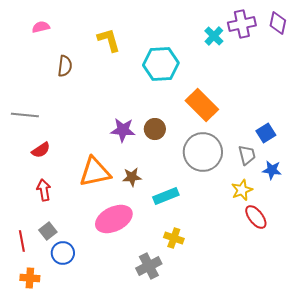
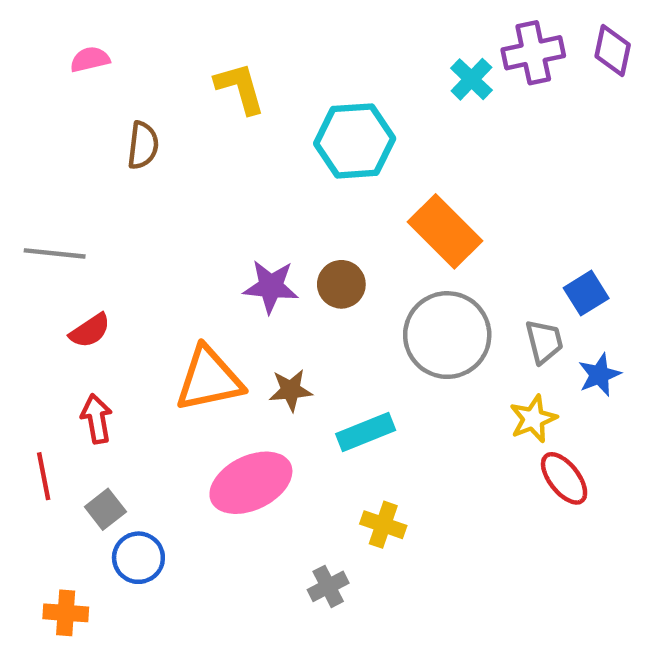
blue star: (272, 170) -> (599, 375), turned -30
red line: (22, 241) -> (44, 476), moved
gray cross: (149, 266) -> (328, 586), size x0.7

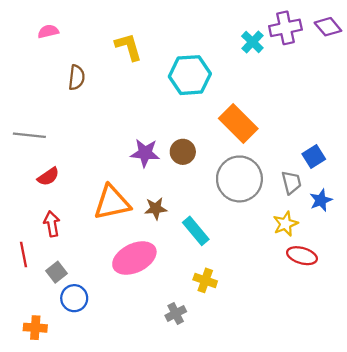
purple diamond: (613, 51) -> (328, 27), turned -52
cyan rectangle: (366, 432) -> (196, 231), turned 72
red ellipse: (564, 478) -> (302, 256), turned -36

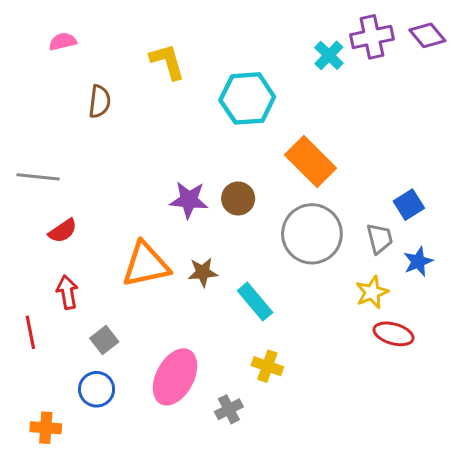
pink ellipse: (134, 258) -> (175, 377), moved, turned -36
gray square: (57, 272) -> (104, 340), moved

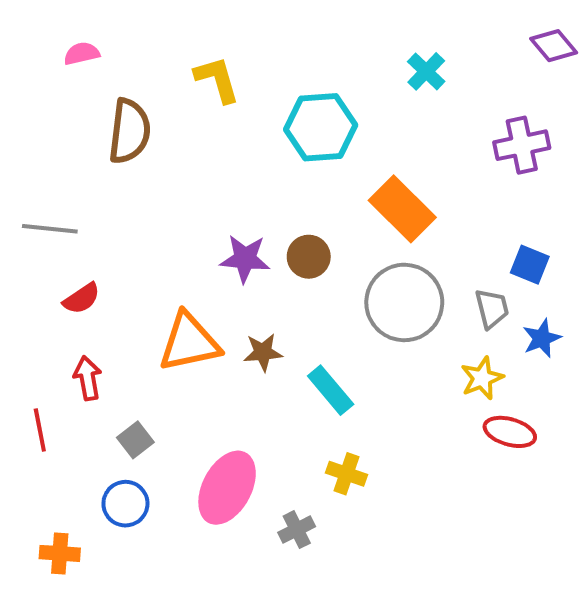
purple cross: (372, 37) -> (522, 145), moved
brown semicircle: (100, 102) -> (129, 131), size x1.5
blue square: (409, 205) -> (530, 265), turned -36

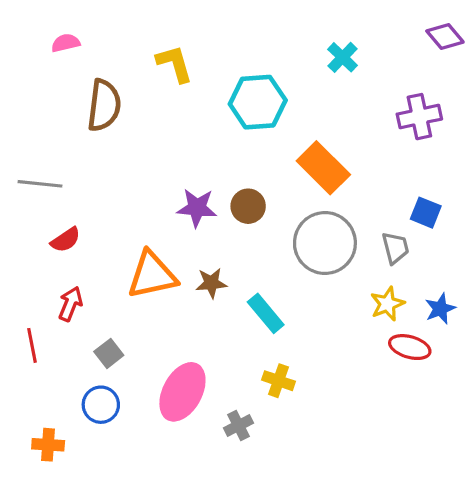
blue star: (542, 338) -> (440, 309), moved
red arrow: (88, 378) -> (70, 304), turned 32

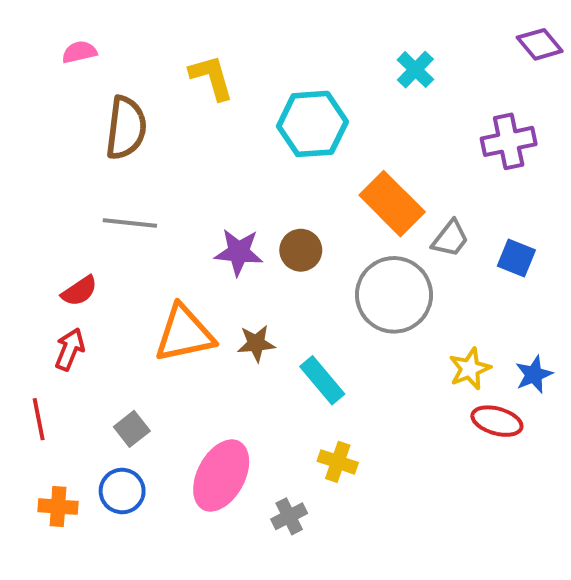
gray line: (40, 184) -> (130, 223), moved
gray trapezoid: (395, 248) -> (450, 239), moved, turned 52
red arrow: (70, 304) -> (70, 349), moved
orange cross: (48, 445) -> (58, 507), moved

